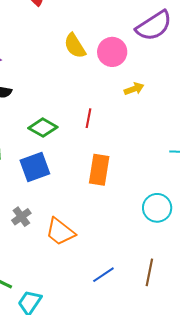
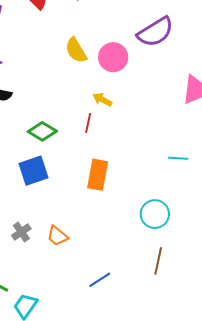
yellow arrow: (134, 89) -> (102, 100), moved, turned -132
gray cross: (21, 217) -> (21, 232), moved
orange trapezoid: (60, 232) -> (57, 236), size x0.7
brown line: (149, 272) -> (158, 261), moved

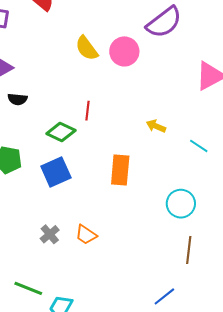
yellow arrow: (102, 100) -> (156, 126), moved
red line: (88, 123) -> (87, 111), moved
cyan line: (178, 158) -> (199, 146), turned 36
blue line: (100, 280) -> (164, 296), moved

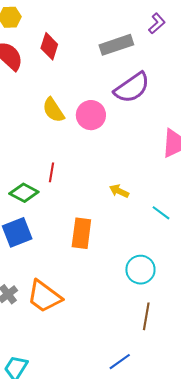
orange trapezoid: (86, 235) -> (44, 296), size x1.6

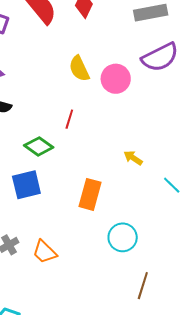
red line: (51, 172) -> (69, 119), moved
cyan circle: (140, 270) -> (123, 237), moved
orange trapezoid: (44, 296) -> (45, 252), size x0.7

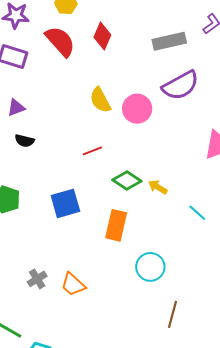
red line: (69, 119) -> (92, 151), turned 54
green diamond: (39, 146) -> (127, 180), moved
blue square: (26, 185) -> (65, 203), moved

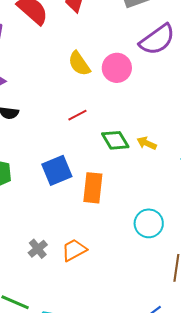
green diamond: (127, 180) -> (115, 140), turned 32
orange rectangle: (116, 225) -> (93, 188), moved
orange trapezoid: (73, 285) -> (74, 250), turned 116

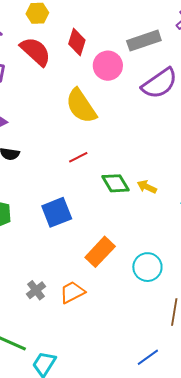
yellow semicircle: (79, 64) -> (81, 106), size x1.4
pink circle: (117, 68) -> (108, 66), moved
orange rectangle: (93, 188) -> (100, 252), moved, turned 36

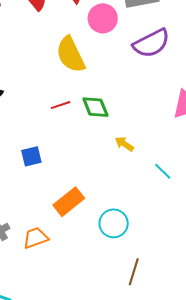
green diamond: (116, 183) -> (95, 107), moved
blue square: (57, 212) -> (31, 156), size x0.7

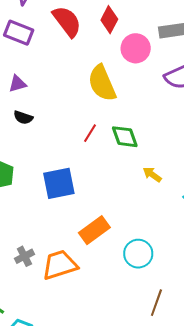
red line: (60, 105) -> (90, 133), turned -42
blue square: (31, 156) -> (59, 183), size x1.6
orange trapezoid: (36, 238) -> (60, 265), size x1.4

